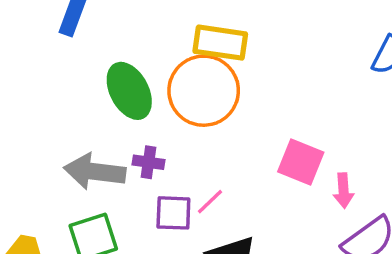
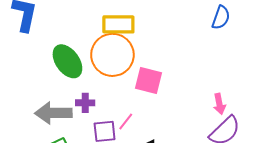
pink square: (301, 162) -> (149, 80), moved
pink arrow: (343, 191) -> (219, 104), moved

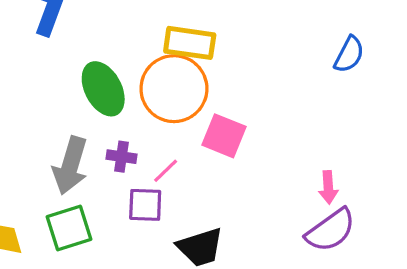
gray arrow: (53, 113) -> (70, 165), turned -81
pink line: (126, 121) -> (166, 171), moved

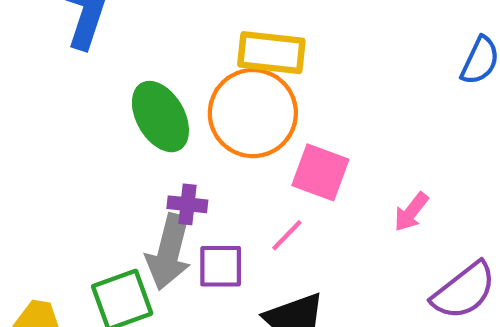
gray arrow: (70, 165) -> (169, 252), moved
pink line: (166, 171) -> (287, 235), moved
pink arrow: (328, 187) -> (411, 212), moved, turned 44

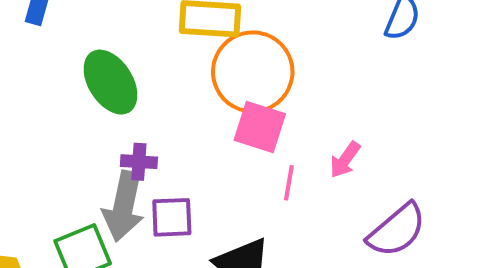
orange circle: (253, 113) -> (253, 72), moved
pink line: (287, 235) -> (289, 183), moved, turned -32

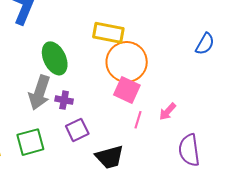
gray arrow: (124, 206) -> (39, 93), moved
purple square: (172, 217) -> (77, 130), turned -30
purple semicircle: (397, 230) -> (189, 150), turned 116

